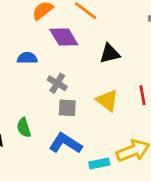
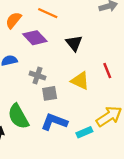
black triangle: (110, 54) -> (74, 43), turned -42
green semicircle: (24, 128) -> (18, 116), size x1.6

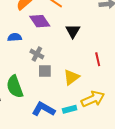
yellow triangle: (80, 81) -> (71, 77), moved, turned 48
blue L-shape: (54, 122) -> (43, 109), moved

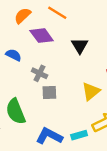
blue semicircle: (15, 37) -> (13, 55), turned 32
yellow triangle: (71, 77) -> (91, 91), moved

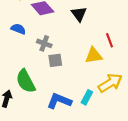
yellow triangle: (91, 91) -> (94, 55), turned 36
cyan rectangle: (79, 135) -> (87, 97), turned -40

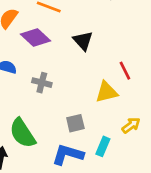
gray square: (55, 60) -> (75, 123), moved
yellow arrow: (110, 83) -> (131, 125), size x0.6

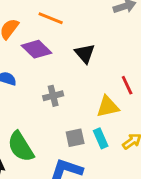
gray cross: (42, 83) -> (53, 96), moved, turned -30
cyan rectangle: (103, 146) -> (101, 138), moved, turned -48

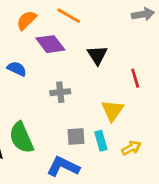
red line: (127, 85) -> (135, 78), moved
yellow triangle: (108, 107) -> (112, 110), turned -50

